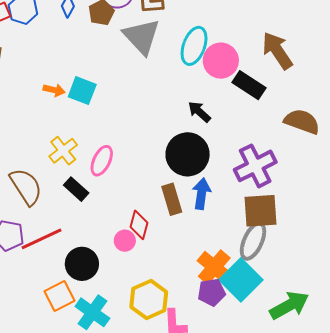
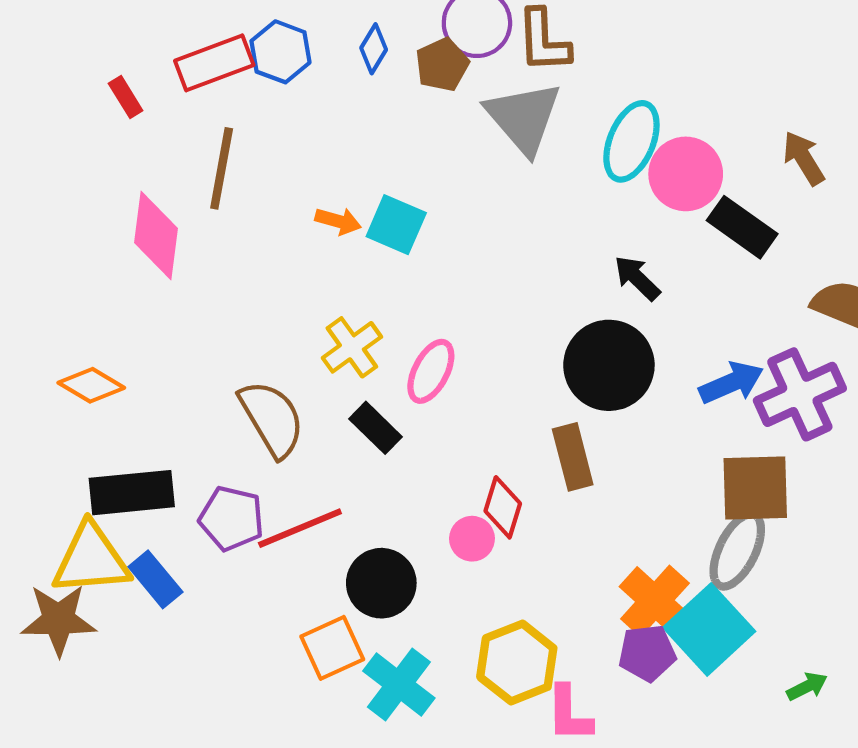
brown arrow: (277, 51) -> (804, 158), size x0.7
purple cross: (255, 166) -> (800, 394), moved
blue arrow: (202, 194) -> (731, 383), moved, turned 56
green arrow: (289, 305) -> (807, 686), size x0.5

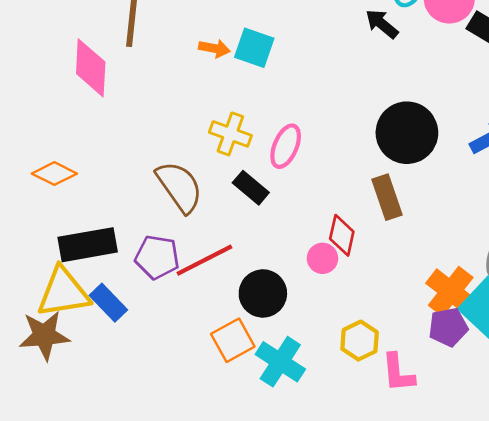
black arrow: (637, 278) -> (382, 24), moved
yellow cross: (352, 347) -> (230, 134), turned -30
yellow hexagon: (517, 663) -> (360, 341), size x0.7

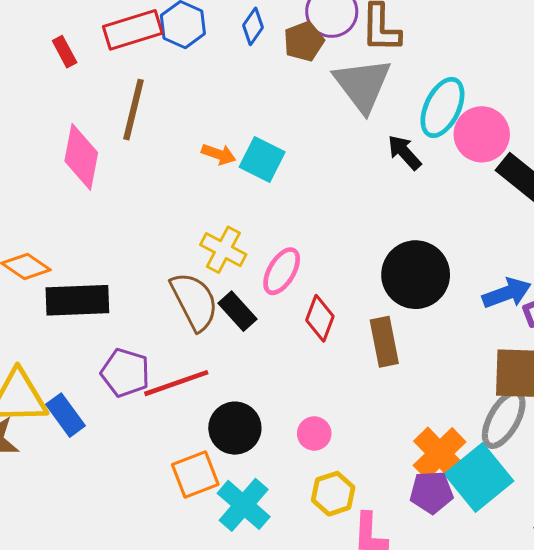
brown semicircle: (179, 187) -> (194, 301), moved
red diamond: (342, 235) -> (320, 318), moved
black rectangle: (88, 245) -> (77, 300), moved
pink circle: (322, 258) -> (314, 433), moved

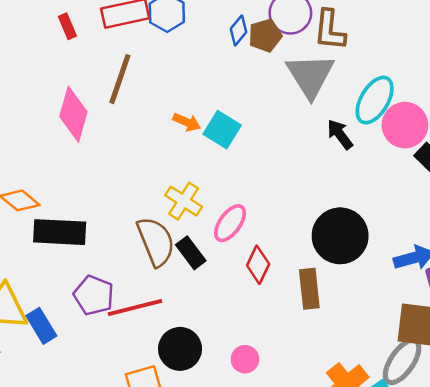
blue diamond: (253, 26) -> (239, 30), moved

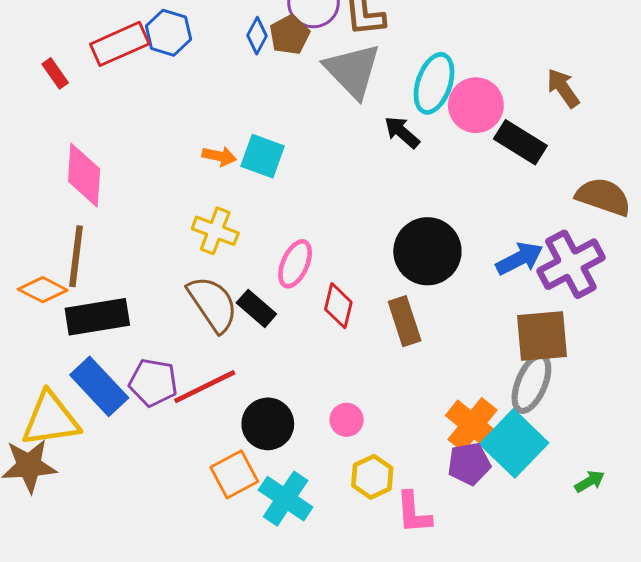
brown line: (120, 79) -> (76, 256), moved
yellow cross: (184, 201) -> (215, 231), moved
blue rectangle: (41, 326) -> (99, 386), moved, size x1.4

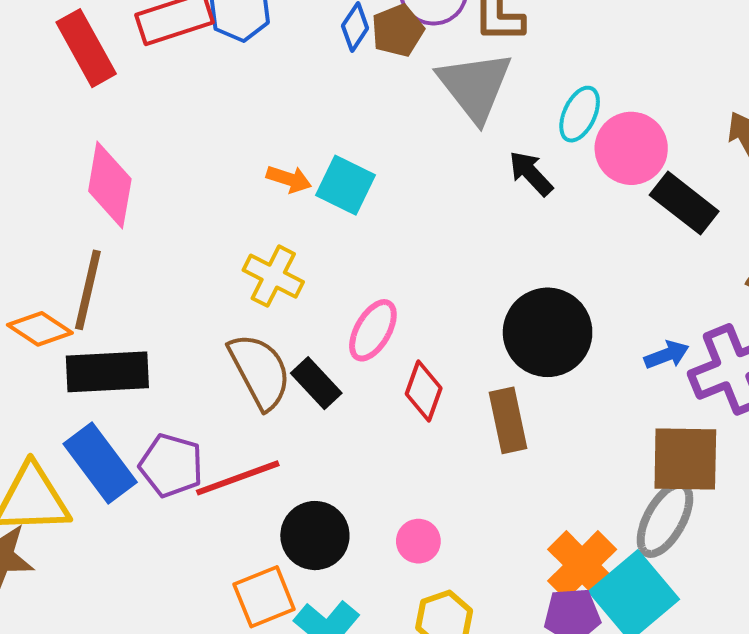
red rectangle: (55, 73) -> (86, 48), size x1.8
cyan ellipse: (434, 83) -> (580, 114), size x0.7
blue arrow: (519, 259) -> (667, 355), size x0.7

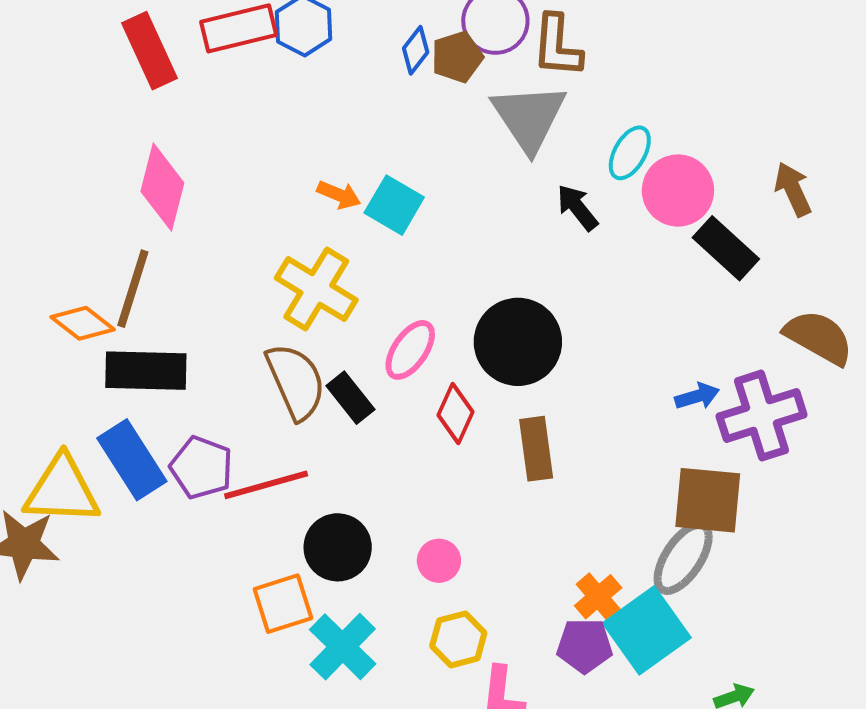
yellow cross: (273, 276) -> (316, 289), size x1.4
black circle: (548, 332) -> (518, 342), moved
orange cross: (582, 565) -> (598, 597), size x0.7

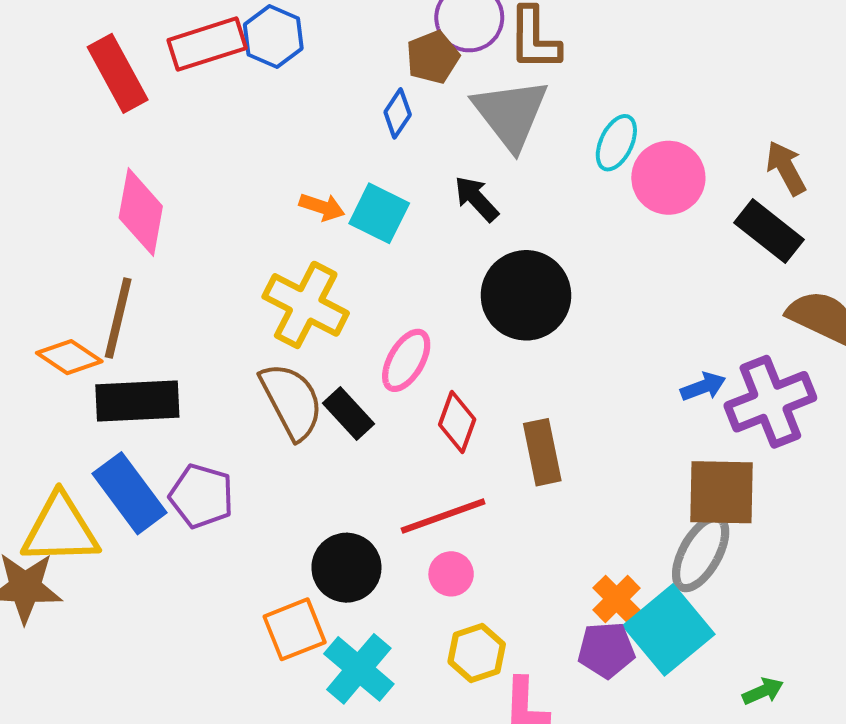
blue diamond: (416, 50) -> (398, 113), moved
black arrow: (577, 207) -> (476, 199), moved
black rectangle: (726, 248) -> (769, 231), moved
black circle: (518, 342) -> (526, 295), moved
red line: (266, 485) -> (443, 516), moved

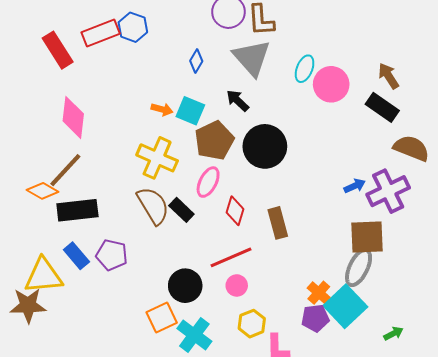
brown pentagon: (433, 57) -> (214, 140), moved, size x1.5
brown line: (118, 318) -> (65, 170), turned 33
blue rectangle: (130, 493) -> (76, 256), size x0.7

